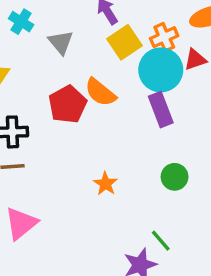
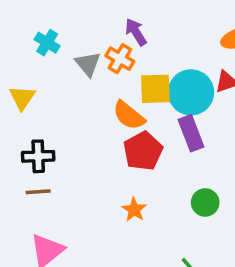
orange cross: (164, 37) -> (120, 59), moved, turned -36
yellow square: (125, 42) -> (155, 89), moved, turned 32
red pentagon: (68, 104) -> (143, 151), moved

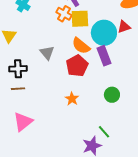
gray triangle: (88, 64) -> (47, 53), moved
yellow square: (155, 89) -> (80, 19), moved
orange semicircle: (129, 115) -> (81, 46), moved

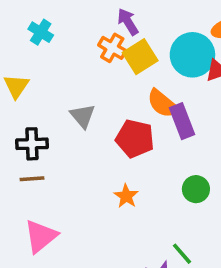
yellow square: (80, 19) -> (140, 57), turned -30
cyan circle: (104, 33) -> (192, 55), moved
orange semicircle: (81, 46) -> (163, 104), moved
red pentagon: (77, 66) -> (135, 139), turned -30

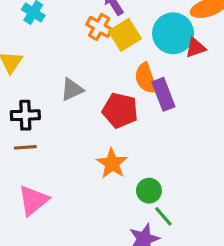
orange semicircle: (163, 104) -> (146, 78), turned 32
gray triangle: (83, 116) -> (72, 90), turned 45
green circle: (196, 189) -> (149, 191), moved
orange star: (126, 196) -> (112, 163), size x1.4

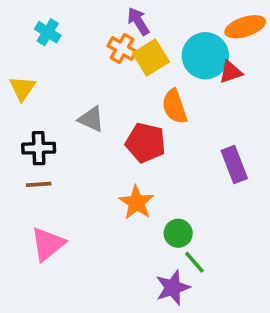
gray triangle: (72, 90) -> (91, 119), turned 50
purple rectangle: (163, 94) -> (234, 164), moved

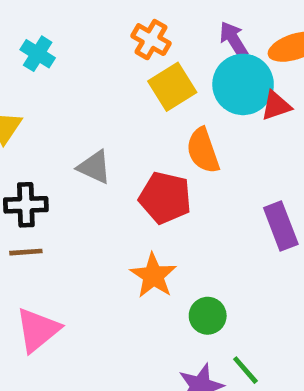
purple arrow: (138, 21) -> (234, 40), moved
orange cross: (122, 48) -> (151, 40), moved
green line: (194, 262) -> (245, 370), moved

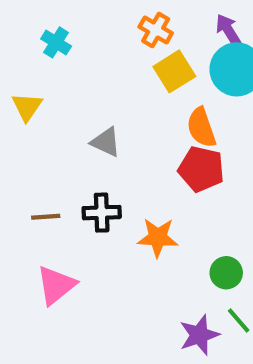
red pentagon: (165, 198) -> (201, 169), moved
black cross: (26, 205) -> (102, 213), moved
orange star: (153, 276) -> (158, 237), turned -30
green circle: (208, 316) -> (226, 273), moved

